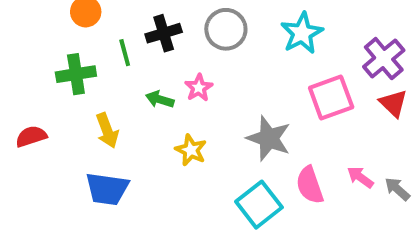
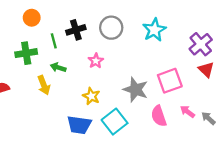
pink square: (331, 97) -> (170, 81), moved
green arrow: (160, 99) -> (58, 67), moved
blue trapezoid: (107, 189) -> (79, 125), moved
cyan square: (259, 205) -> (115, 122), moved

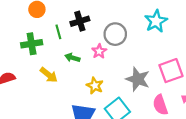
gray circle: (111, 28) -> (115, 34), moved
green arrow: (58, 67) -> (72, 58), moved
yellow arrow: (44, 85) -> (49, 75), turned -30

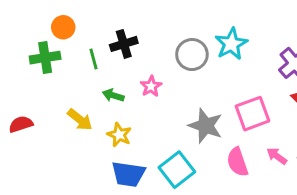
gray circle: (115, 34) -> (192, 55), moved
green cross: (32, 44) -> (45, 58), moved
yellow star: (95, 86) -> (119, 135), moved

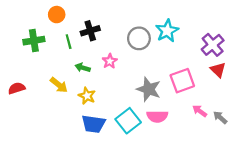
orange circle: (63, 27) -> (57, 15), moved
pink semicircle: (237, 162) -> (157, 116), moved, turned -72

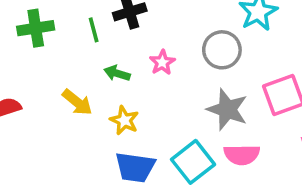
gray circle: (139, 38) -> (222, 50), moved

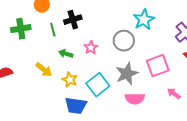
gray star: (227, 109) -> (127, 74), turned 30
cyan square: (193, 162) -> (98, 85), moved

